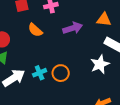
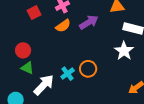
orange semicircle: (35, 30) -> (63, 26), moved, turned -63

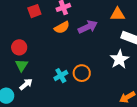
green triangle: (27, 68) -> (22, 65), turned 32
white arrow: (44, 85) -> (26, 84), moved, size x0.6

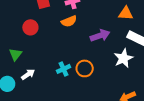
purple arrow: (88, 27) -> (100, 36), moved
red circle: (19, 47) -> (30, 27), moved
green triangle: (22, 65) -> (15, 54), moved

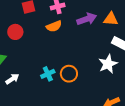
purple arrow: (100, 36) -> (87, 19), moved

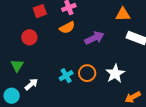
purple arrow: (87, 19) -> (94, 38), moved
white star: (108, 64) -> (115, 74), moved

